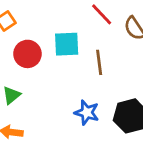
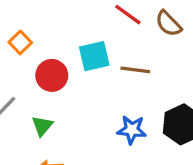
brown line: (99, 62) -> (135, 70), turned -65

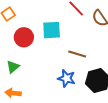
brown line: (135, 70) -> (77, 54), moved

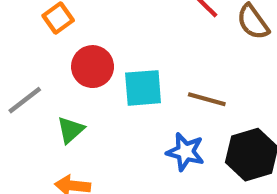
cyan square: (52, 30) -> (143, 88), moved

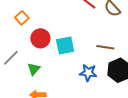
brown line: (207, 99) -> (105, 47), moved

